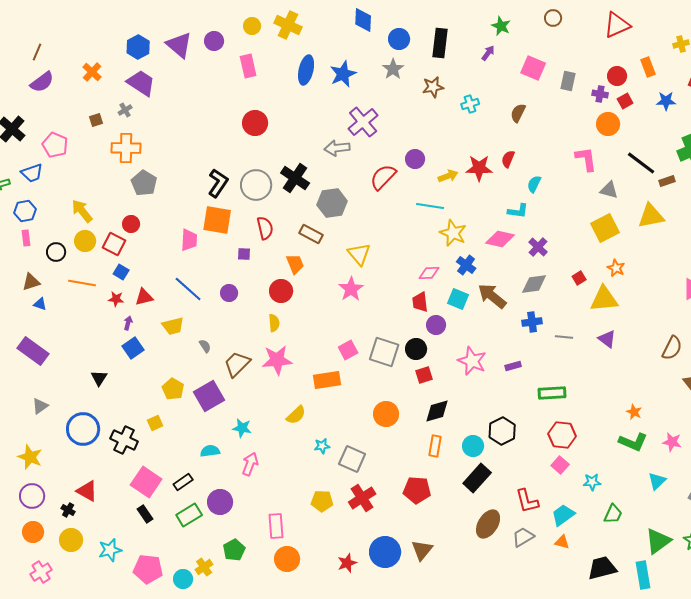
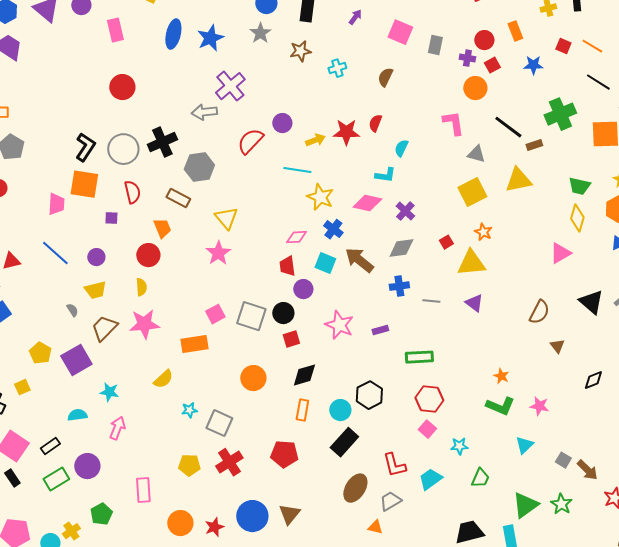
black cross: (295, 178) -> (162, 142), turned 32
yellow trapezoid: (173, 326) -> (95, 290), moved
orange triangle: (562, 542) -> (375, 527), moved
orange circle: (287, 559) -> (180, 523), moved

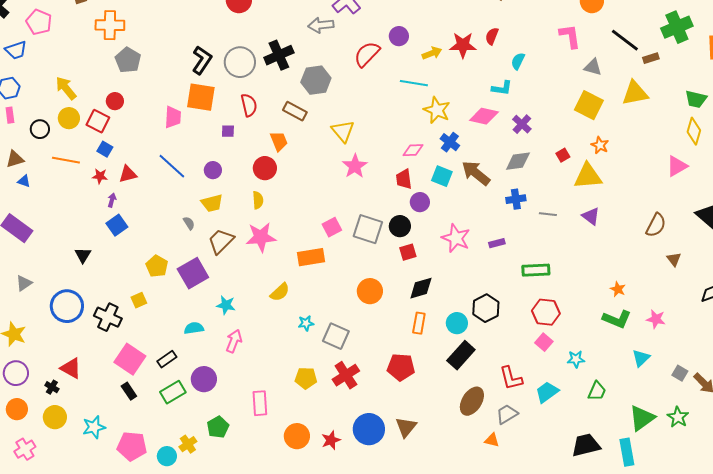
yellow square: (472, 192) -> (589, 105), turned -36
pink star: (218, 253) -> (355, 166), moved

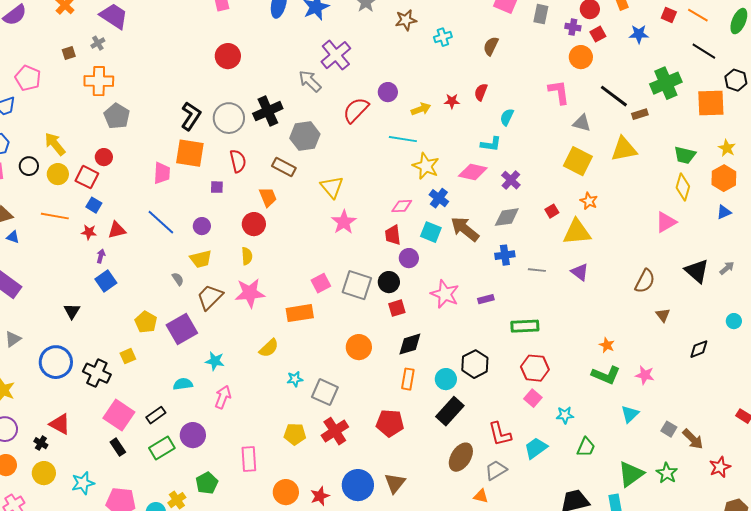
gray arrow: (321, 25) -> (310, 81), turned 50
red star: (463, 45) -> (452, 101), size x0.6
black circle: (40, 129) -> (29, 166), moved

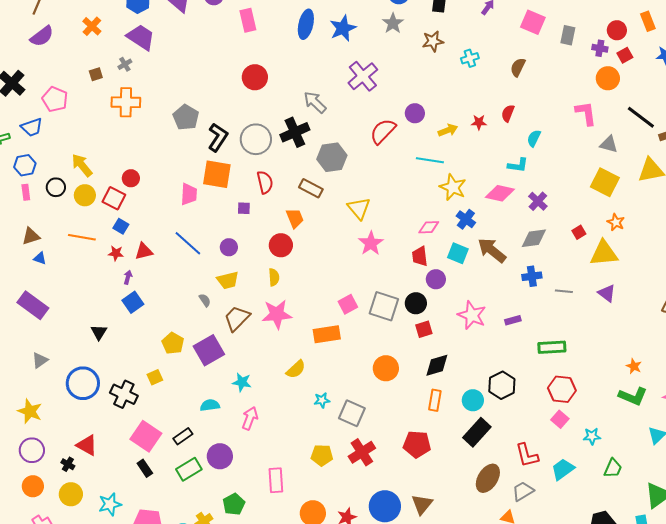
gray arrow: (310, 81) -> (315, 102), moved
gray pentagon: (117, 116) -> (186, 117), moved

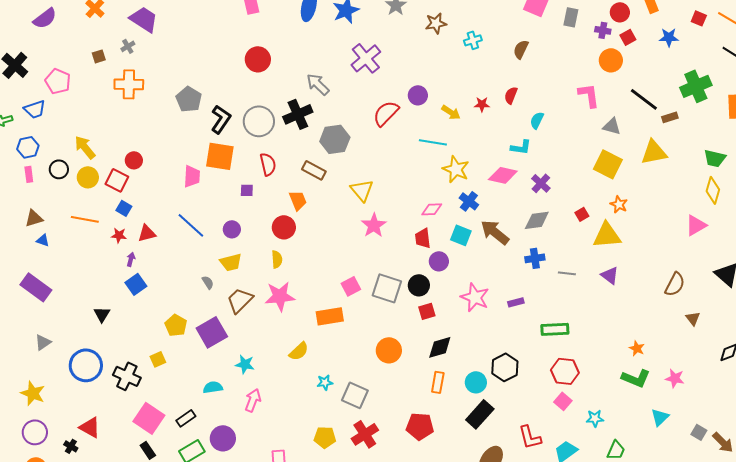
yellow arrow: (448, 130) -> (451, 112), turned 54

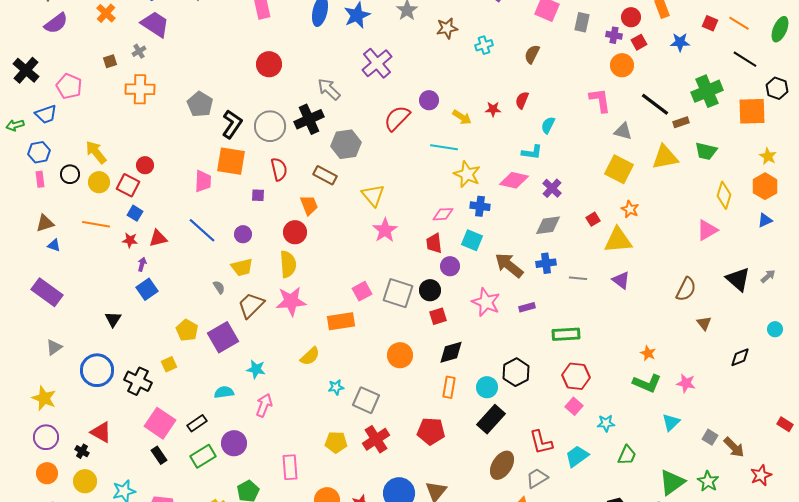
green trapezoid: (715, 158) -> (706, 151), moved
blue cross: (469, 201) -> (480, 206), turned -30
brown arrow: (495, 232) -> (509, 265), moved
yellow semicircle: (277, 259) -> (288, 264), size x1.5

